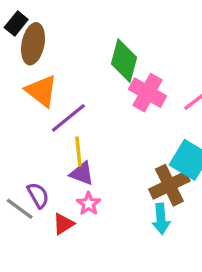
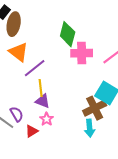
pink cross: (147, 93) -> (82, 53), turned -30

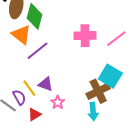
green diamond: (68, 34) -> (34, 16), moved
yellow line: (41, 88) -> (29, 88), moved, turned -30
pink star: (47, 119) -> (58, 102), moved

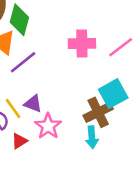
cyan square: (110, 76) -> (113, 94), turned 30
pink star: (58, 102) -> (48, 126), size x1.5

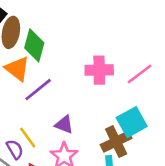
purple triangle: (33, 104) -> (64, 125), moved

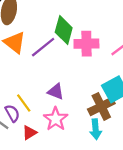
green diamond: (34, 45) -> (64, 30), moved
purple line: (38, 90) -> (43, 47), moved

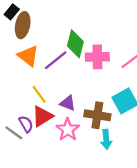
yellow line: (24, 103) -> (39, 94), moved
brown cross: (101, 106) -> (97, 115), moved, turned 35
red triangle: (29, 133) -> (42, 116), moved, size x1.5

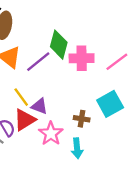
purple triangle: (68, 103) -> (39, 106), moved
brown cross: (97, 115) -> (82, 119), size x0.6
cyan arrow: (106, 139) -> (77, 148), moved

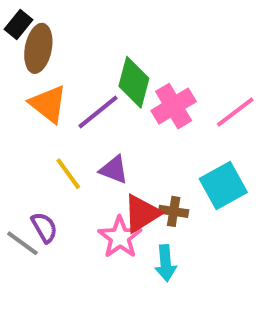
pink cross: (82, 58) -> (174, 106), turned -30
purple triangle: (39, 106) -> (114, 170), moved
red triangle: (25, 120) -> (142, 213), moved

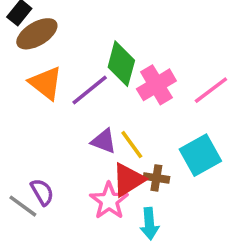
brown ellipse: (38, 48) -> (37, 34), turned 48
yellow line: (68, 174) -> (132, 145), moved

